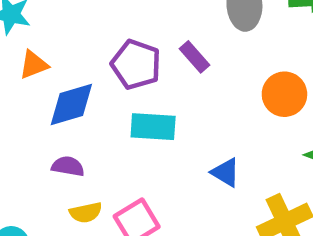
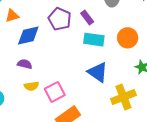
cyan rectangle: (153, 127) -> (94, 40), moved
blue triangle: (226, 172) -> (98, 72), size x1.5

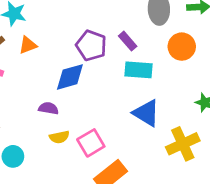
blue diamond: (28, 35) -> (70, 77), moved
orange circle: (128, 38) -> (182, 47), moved

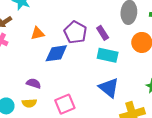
orange triangle: (28, 45) -> (38, 33), moved
purple semicircle: (48, 108) -> (34, 83), moved
yellow semicircle: (59, 137) -> (29, 103), moved

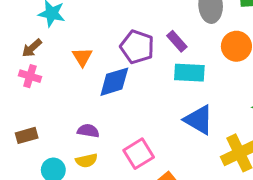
orange triangle: (38, 33) -> (82, 57), turned -40

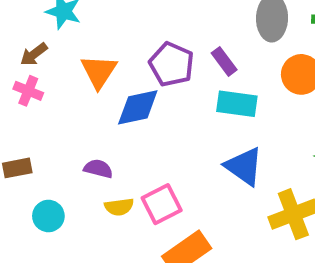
orange triangle: (82, 57) -> (99, 72), size x1.4
yellow semicircle: (86, 160) -> (119, 207), moved

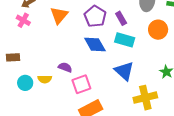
blue diamond: (138, 107) -> (95, 45), moved, turned 65
purple semicircle: (98, 169) -> (65, 67), moved
yellow semicircle: (119, 207) -> (45, 79), moved

